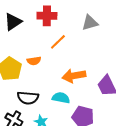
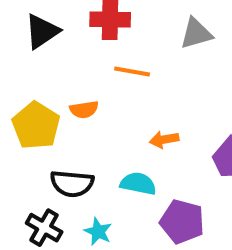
orange line: (58, 42) -> (132, 71), turned 54
orange arrow: (74, 76) -> (164, 140), size x0.6

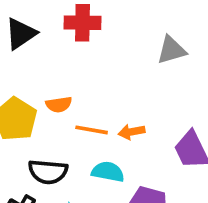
gray triangle: (196, 33) -> (172, 50), moved
orange line: (132, 71) -> (92, 130), moved

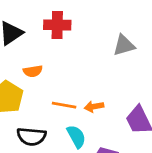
orange semicircle: (59, 104) -> (33, 71), moved
cyan semicircle: (108, 172) -> (76, 136), turned 50

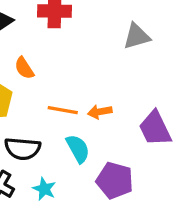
orange semicircle: (33, 71) -> (24, 68), turned 66

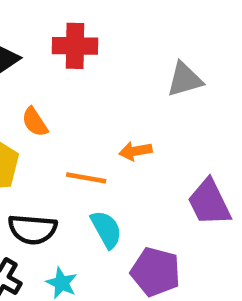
orange arrow: (100, 112) -> (135, 151), moved

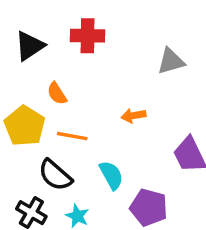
orange line: (86, 178) -> (72, 136), moved
black semicircle: (32, 229) -> (55, 175), turned 36

